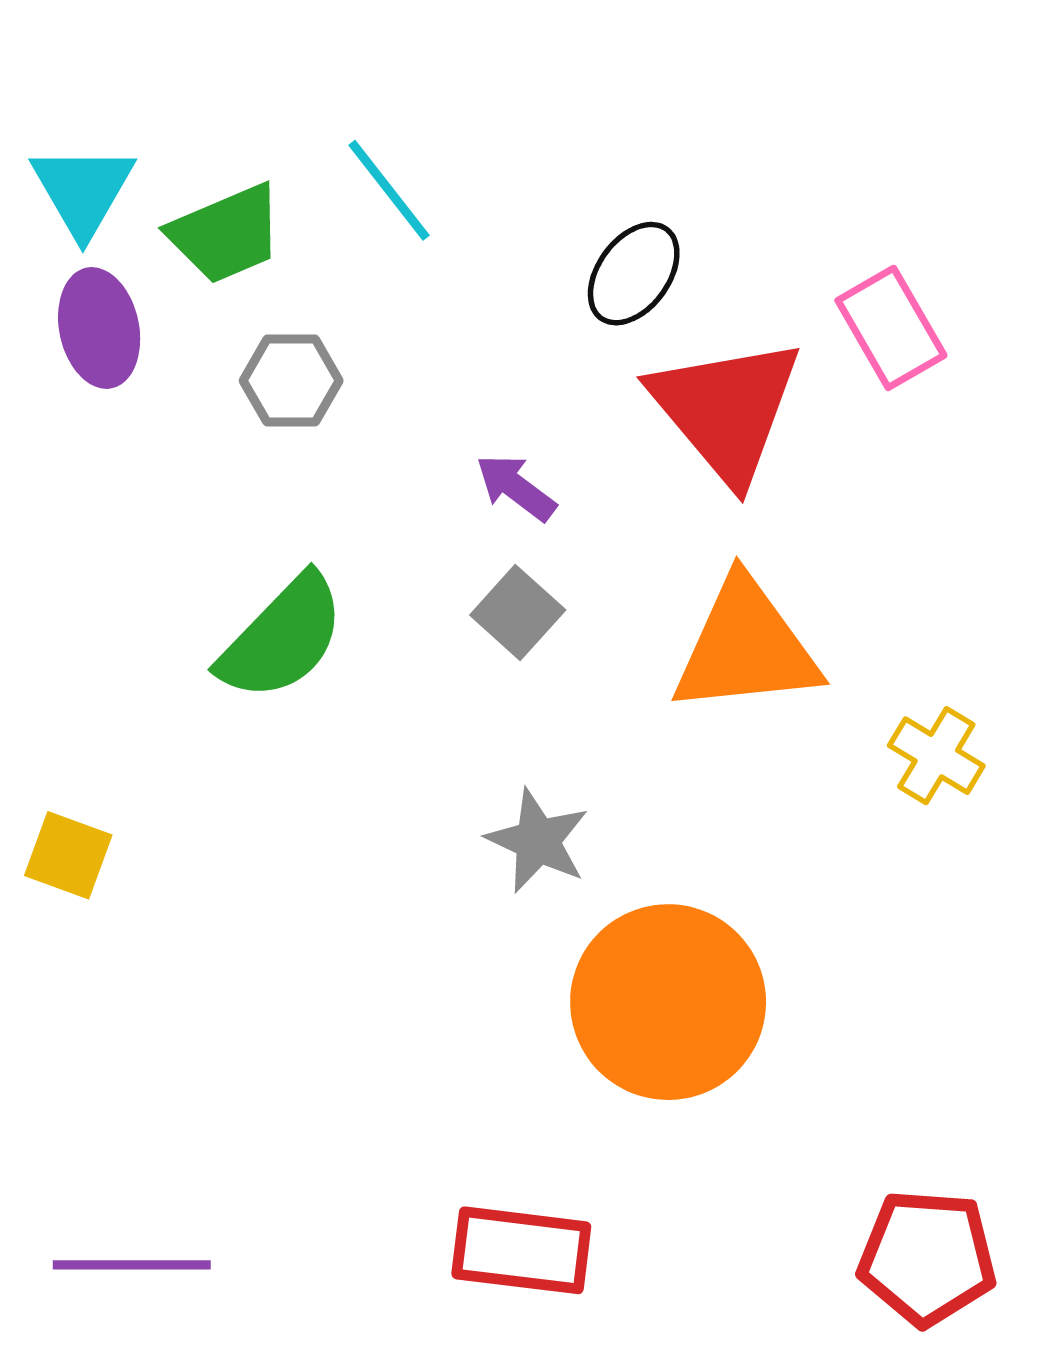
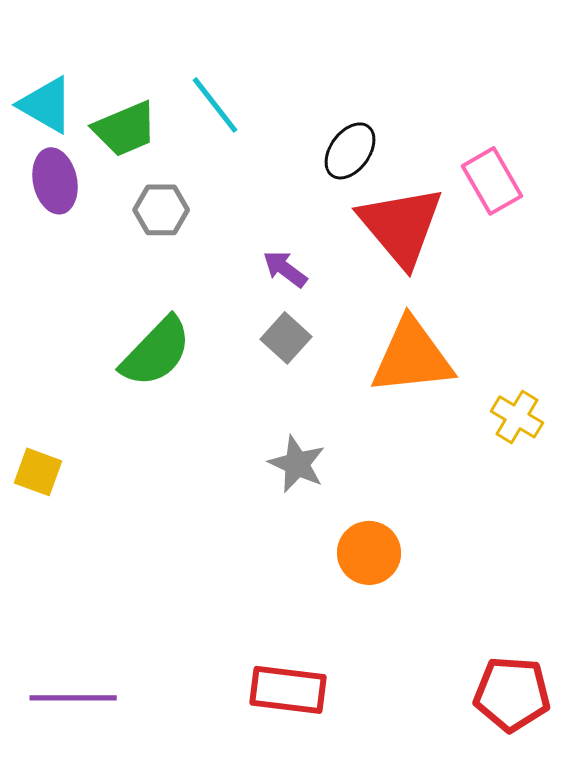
cyan triangle: (83, 190) -> (46, 105), turned -30
orange circle: (668, 1002) -> (369, 553), size x0.6

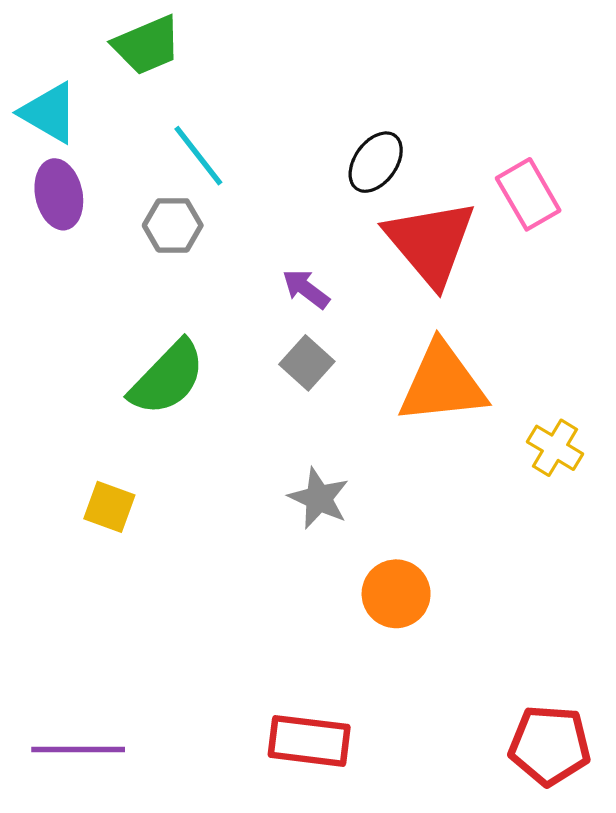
cyan line: (215, 105) -> (198, 156), moved
green trapezoid: (125, 129) -> (147, 45), moved
yellow square: (38, 472) -> (109, 507), moved

